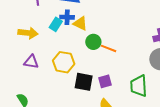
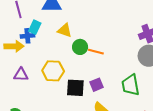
blue cross: (67, 17) -> (27, 36), moved
cyan rectangle: (56, 24) -> (35, 27), moved

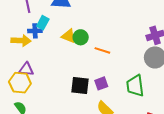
yellow triangle: (65, 30) -> (69, 36), moved
green circle: (80, 47) -> (81, 37), moved
yellow hexagon: (53, 71) -> (20, 83), moved

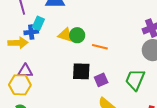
black square: (80, 85) -> (81, 71), moved
green trapezoid: (135, 86) -> (135, 80), turned 35

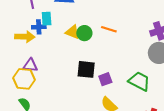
cyan rectangle: (38, 23) -> (47, 19), turned -32
orange line: (100, 47) -> (109, 29), moved
green trapezoid: (135, 80) -> (139, 81), turned 90

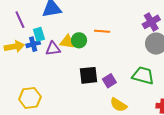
yellow arrow: (25, 37) -> (14, 47), moved
purple triangle: (30, 65) -> (53, 49), moved

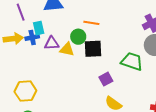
orange line: (102, 31) -> (91, 23), moved
yellow triangle: (67, 42) -> (67, 49), moved
black square: (89, 75) -> (93, 49), moved
green trapezoid: (143, 75) -> (132, 61), moved

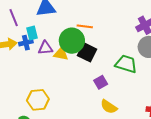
green circle: (78, 37) -> (72, 41), size x1.6
black square: (93, 49) -> (87, 52), turned 30
yellow hexagon: (25, 91) -> (38, 100), moved

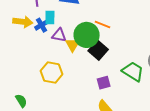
blue cross: (26, 43) -> (42, 25), turned -32
yellow triangle: (61, 54) -> (73, 45), turned 35
yellow hexagon: (38, 100) -> (52, 72), moved

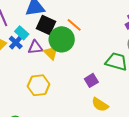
cyan rectangle: (50, 17) -> (22, 33), turned -32
orange line: (103, 25) -> (74, 25), turned 35
black square: (98, 50) -> (46, 25), moved

